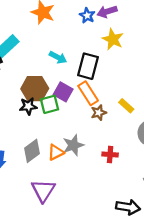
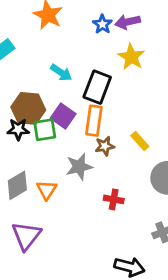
orange rectangle: (88, 93) -> (94, 121), turned 35
gray star: (73, 145) -> (79, 167), moved
orange triangle: (56, 152) -> (47, 190), turned -36

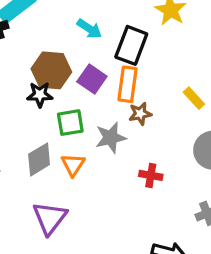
green square: (45, 130) -> (70, 123), moved
yellow rectangle: (140, 141) -> (194, 98), moved

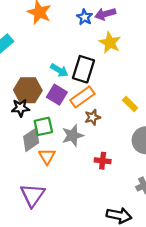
cyan arrow: (89, 29) -> (59, 70), moved
orange rectangle: (128, 84) -> (82, 97), turned 50
gray diamond: (39, 159) -> (31, 140), moved

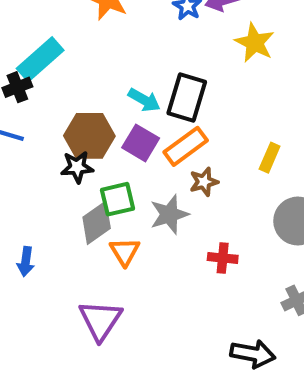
yellow star: (110, 43) -> (255, 43), moved
yellow rectangle: (130, 104) -> (270, 158), turned 70

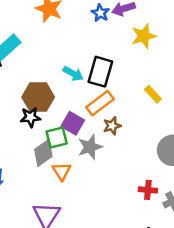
yellow star: (255, 43) -> (144, 36), turned 30
purple square: (141, 143) -> (73, 123), moved
yellow rectangle: (270, 158) -> (153, 94), moved, turned -66
red cross: (223, 258) -> (148, 190), moved

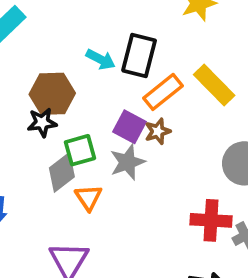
yellow rectangle: (153, 94) -> (214, 85), size x1.6
orange rectangle: (100, 103) -> (163, 92), moved
purple square: (73, 123) -> (129, 127), moved
red cross: (148, 190) -> (211, 220), size x1.5

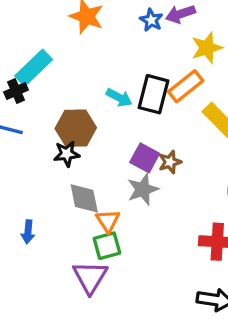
orange rectangle: (163, 92) -> (186, 86), moved
green square: (80, 150) -> (107, 246), moved
gray diamond: (62, 172) -> (84, 198), turned -64

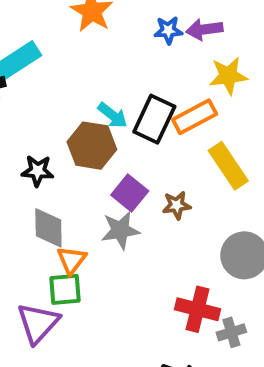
blue star: (151, 20) -> (168, 30), turned 30
brown hexagon: (76, 128) -> (92, 146), moved
brown star: (170, 162) -> (177, 205), moved

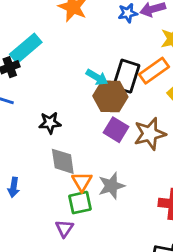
brown hexagon: (92, 146) -> (110, 96), moved
brown star: (177, 205) -> (150, 134), size x1.6
gray star: (120, 230) -> (111, 186), moved
purple triangle: (38, 323) -> (64, 228), size x0.6

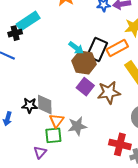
black star: (50, 123) -> (30, 105), moved

